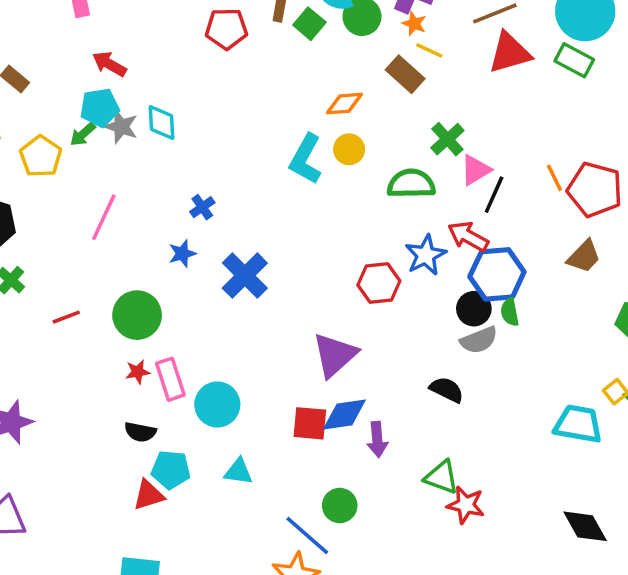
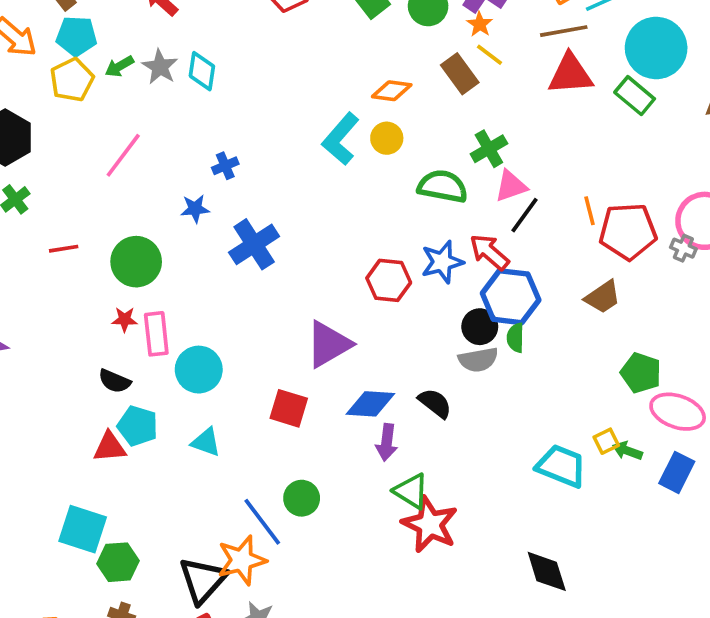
cyan pentagon: (100, 108) -> (76, 36), moved
red pentagon: (595, 190) -> (628, 231), turned -30
blue diamond: (344, 414) -> (370, 404), moved
purple arrow: (377, 439) -> (387, 442), moved
red star: (466, 505) -> (430, 524), size x1.4

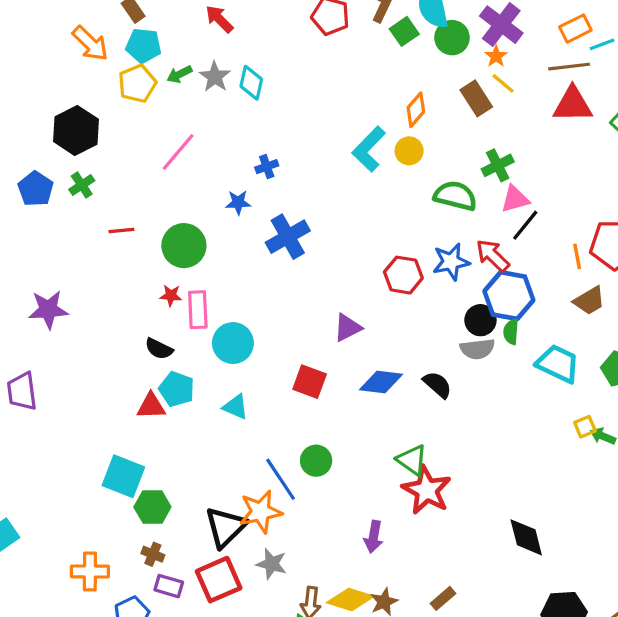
orange diamond: (392, 91) -> (416, 110), turned -60
orange line: (589, 211) -> (577, 256), moved
purple triangle: (329, 344) -> (348, 328), size x0.7
purple arrow: (387, 442) -> (374, 537), moved
cyan trapezoid: (561, 466) -> (558, 364), moved

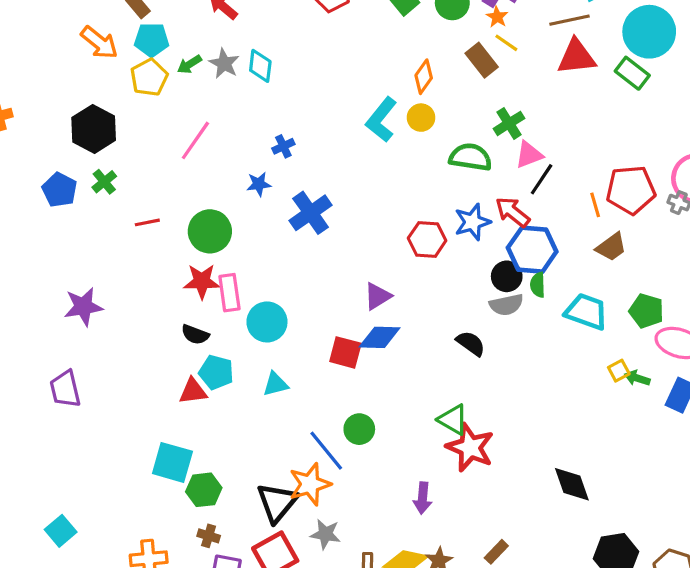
red star: (171, 295) -> (202, 281), size x1.6
blue diamond: (381, 382) -> (380, 337), moved
cyan triangle: (236, 407) -> (275, 384), turned -32

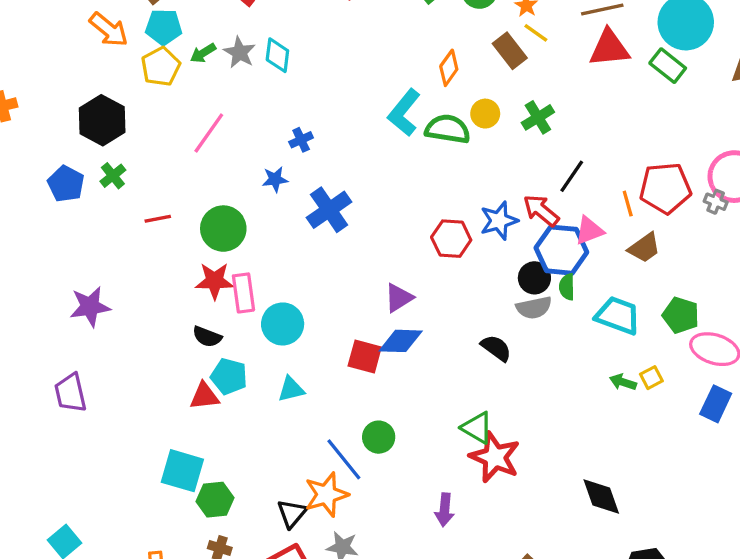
yellow circle: (421, 118) -> (485, 114), moved
pink triangle: (529, 155) -> (589, 231), moved
green semicircle: (470, 157) -> (448, 129), moved
green arrow: (637, 378) -> (623, 382), moved
black triangle: (277, 503) -> (292, 514), size x0.7

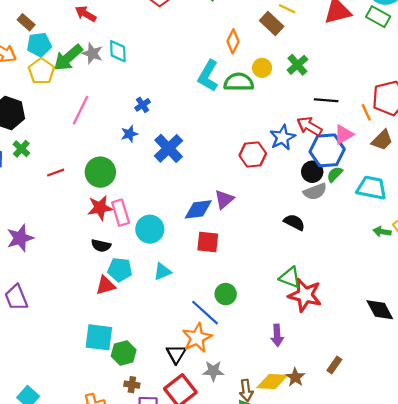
green arrow: (203, 53) -> (68, 58), size x1.8
black line: (572, 176) -> (326, 100), turned 70
green semicircle: (567, 287) -> (335, 174), turned 54
blue diamond: (401, 341) -> (198, 209), moved

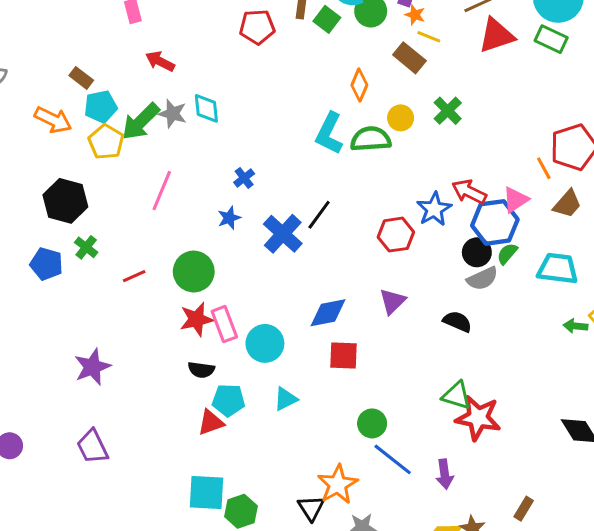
black line: (326, 100) -> (319, 215), moved, turned -55
purple triangle: (224, 199) -> (393, 301), moved
blue line: (205, 313) -> (393, 459), moved

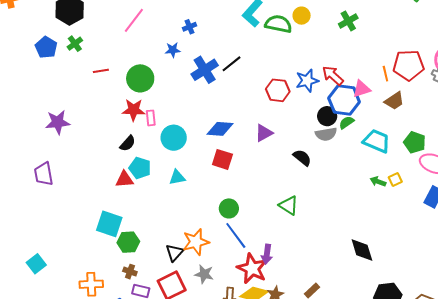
green cross: (448, 111) -> (348, 21), moved
pink rectangle: (224, 324) -> (151, 118), size x0.7
black semicircle: (201, 370) -> (128, 143), turned -72
red star: (478, 418) -> (252, 269), moved

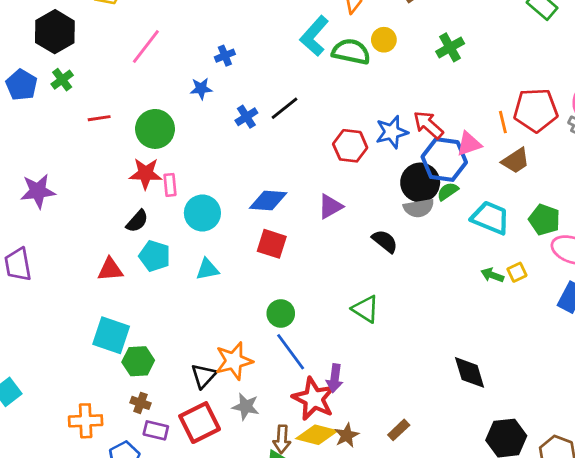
blue cross: (205, 70) -> (246, 117), size x0.6
black circle: (327, 116) -> (420, 182), size x1.4
red triangle: (125, 179) -> (110, 269), moved

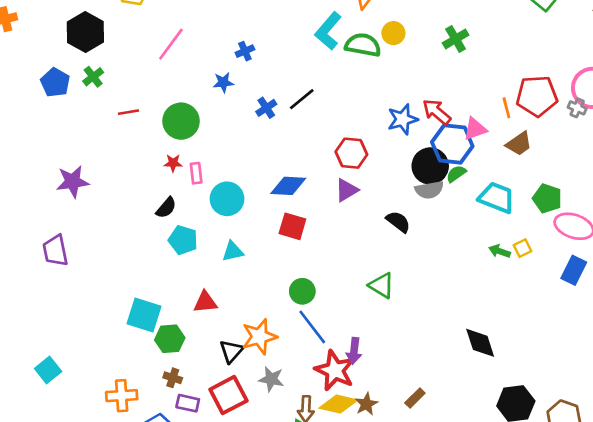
red hexagon: (350, 146) -> (351, 153), moved
red star: (146, 174) -> (173, 163), size x0.6
red triangle: (110, 269) -> (205, 302), moved

